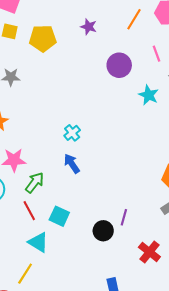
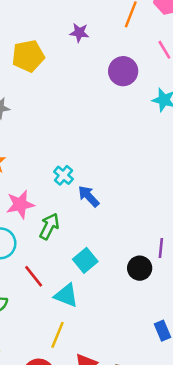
cyan cross: (72, 133) -> (63, 175), moved
red line: (29, 211) -> (34, 276), moved
cyan square: (59, 216) -> (85, 260), turned 36

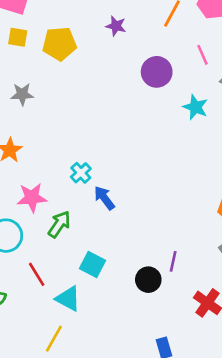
cyan square: (85, 260) -> (93, 264), turned -30

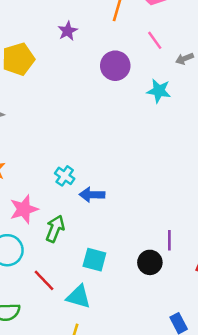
purple star: (116, 26) -> (68, 31), turned -30
blue arrow: (104, 198) -> (92, 195), turned -40

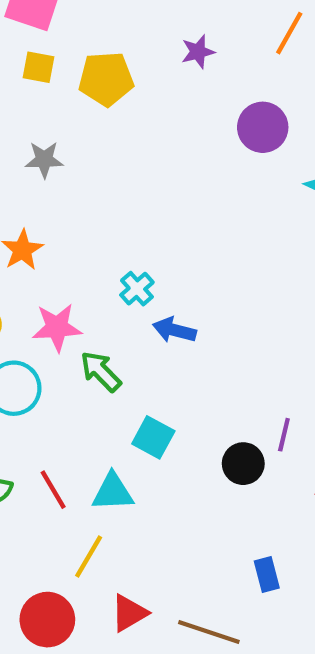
green arrow: (55, 229) -> (101, 371), turned -80
red line: (44, 280) -> (53, 490), moved
cyan triangle: (78, 297) -> (113, 492), turned -32

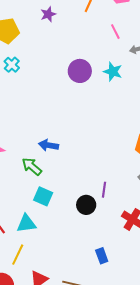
purple circle: (263, 127) -> (80, 71), moved
cyan cross: (137, 289) -> (12, 65), moved
green arrow: (101, 371) -> (32, 166), moved

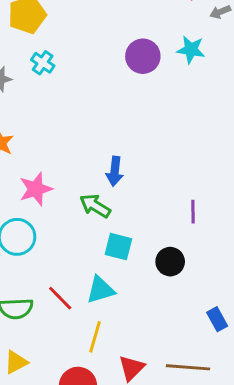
blue arrow: (49, 145) -> (115, 171), turned -84
purple line: (104, 190) -> (193, 212), moved
black circle: (86, 205) -> (170, 262), moved

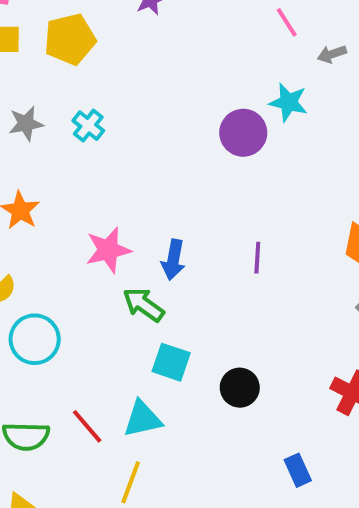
purple circle: (143, 56) -> (243, 133), moved
cyan cross: (43, 63) -> (88, 126), moved
pink star: (36, 189) -> (108, 250), moved
purple line: (193, 212) -> (257, 258), moved

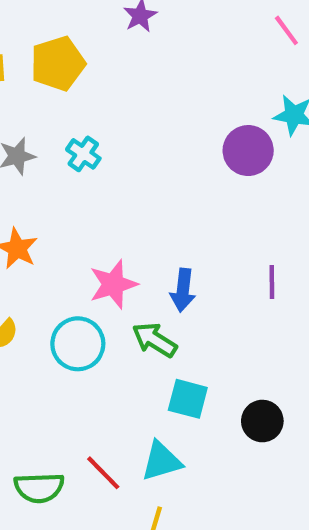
cyan circle: (35, 339) -> (78, 344), moved

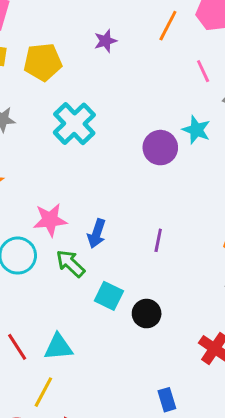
cyan cross: (83, 154) -> (74, 124), moved, size x1.8
cyan square: (188, 399) -> (109, 296), moved
black circle: (262, 421) -> (147, 314), moved

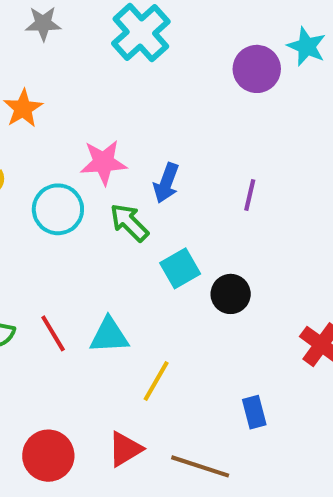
cyan square: (109, 296) -> (180, 268), turned 32
yellow line: (43, 392) -> (156, 381), moved

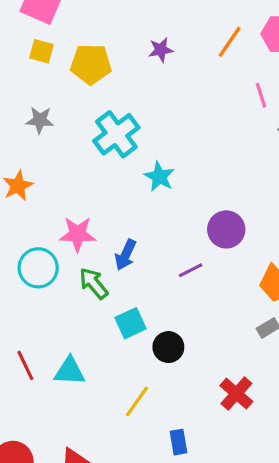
cyan star: (307, 46) -> (159, 177), moved
purple circle: (257, 69) -> (226, 229), moved
purple line: (250, 195) -> (191, 270), turned 45
yellow line: (156, 381) -> (137, 401), moved

